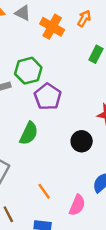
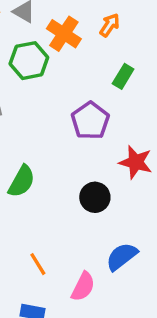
green hexagon: (28, 71) -> (29, 61), moved
purple pentagon: (48, 97) -> (90, 121), moved

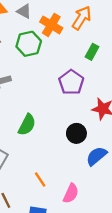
orange arrow: (110, 25) -> (82, 18), size x1.5
blue semicircle: (122, 257) -> (96, 156), moved

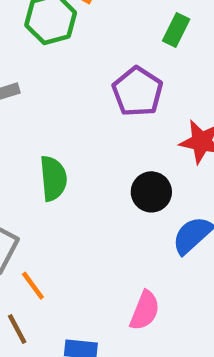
green semicircle: (27, 125) -> (53, 178), turned -30
orange line: (40, 180) -> (33, 286), moved

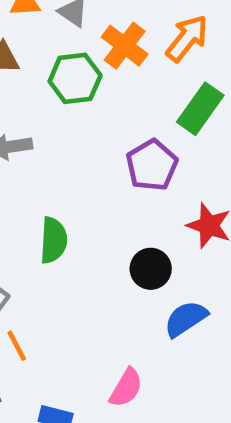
green rectangle: (176, 30) -> (200, 109), size x1.5

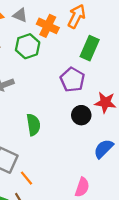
black circle: (151, 269) -> (81, 115), moved

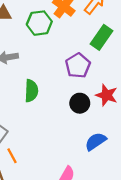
green semicircle: (33, 125) -> (31, 91), moved

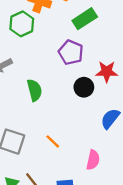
green rectangle: (102, 37) -> (85, 19), turned 40
orange line: (12, 156) -> (53, 141), moved

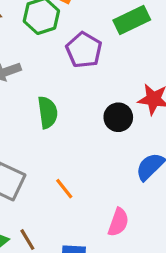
purple pentagon: (71, 52) -> (84, 50), moved

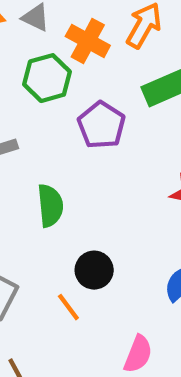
black circle: (118, 117) -> (94, 270), moved

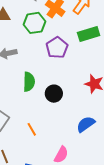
black circle: (94, 270) -> (54, 94), moved

